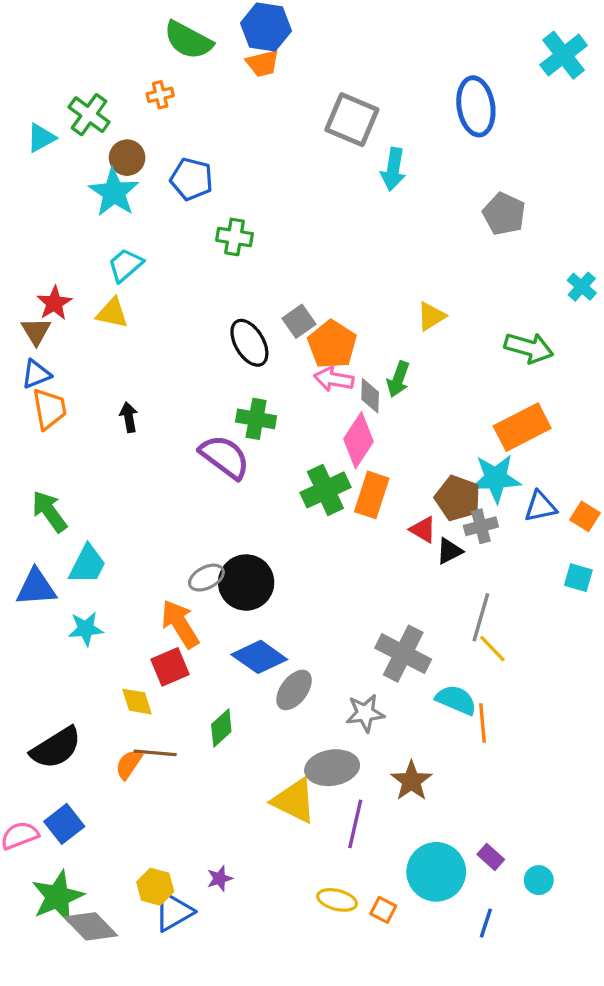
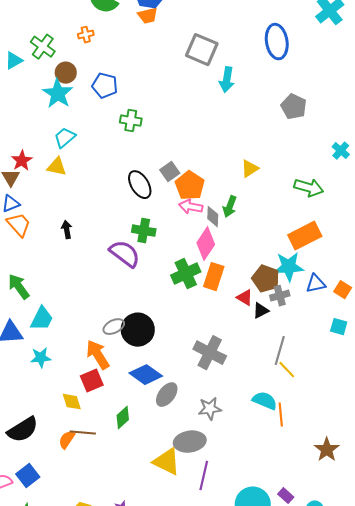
orange trapezoid: (49, 409) -> (19, 225), turned -32
gray cross: (403, 654) -> (210, 353), moved
brown star: (411, 781) -> (327, 450), moved

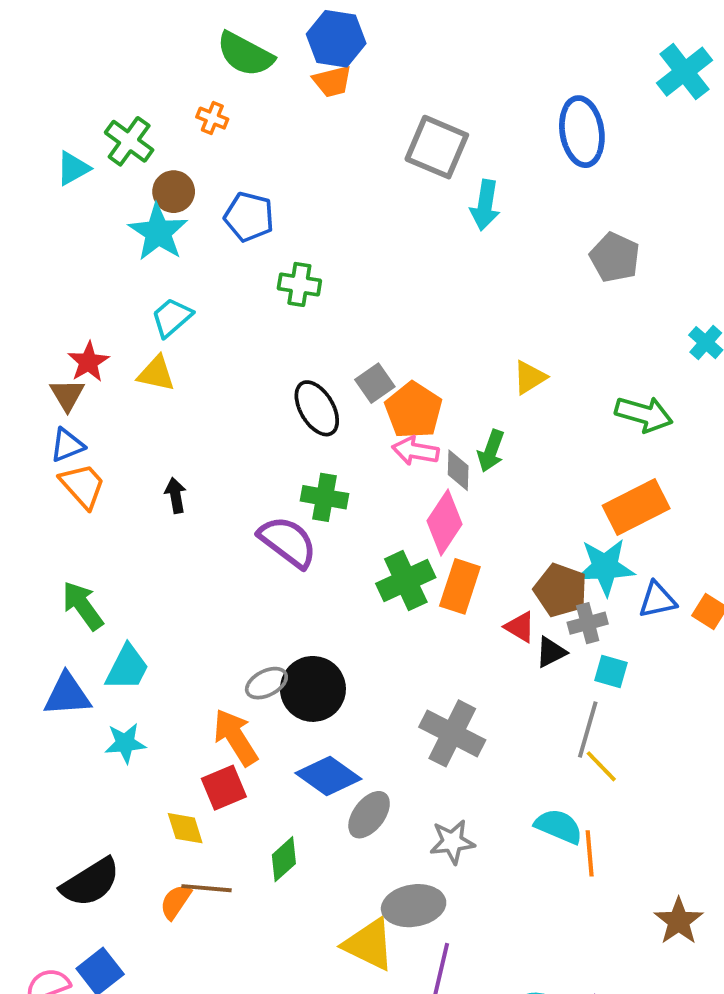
orange cross: (86, 35) -> (212, 118), turned 35
cyan square: (339, 327) -> (611, 671), moved

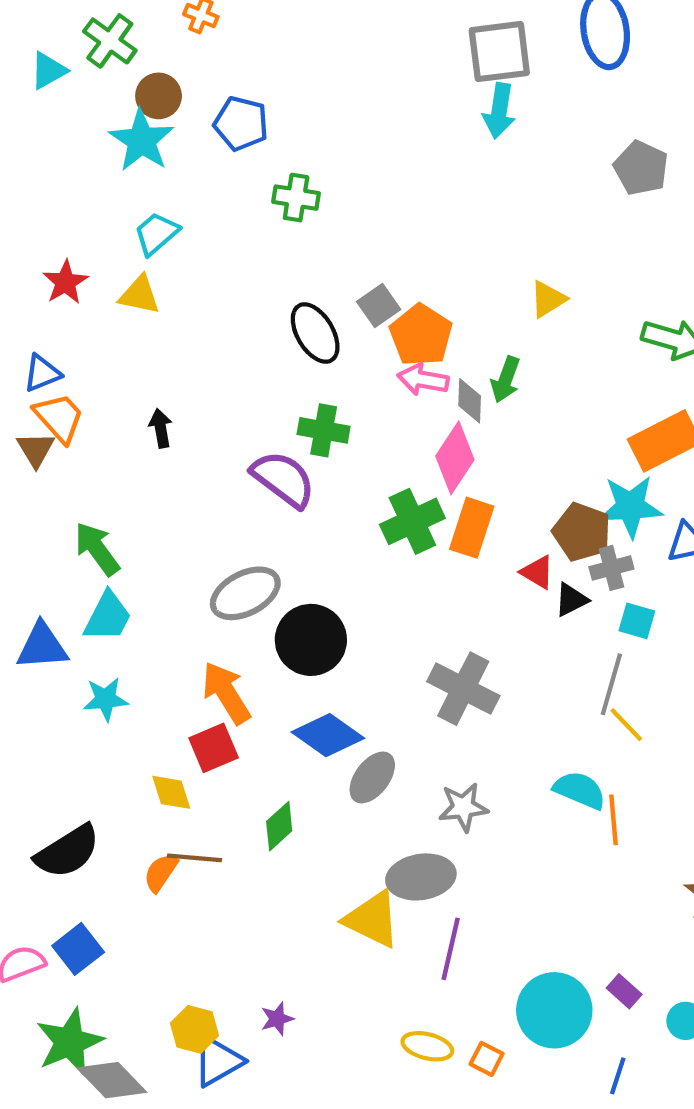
gray square: (437, 147) -> (499, 52), moved, turned -30
brown triangle: (67, 395) -> (36, 449), moved
green arrow: (83, 606) -> (97, 549), moved
gray ellipse: (266, 683) -> (245, 593), moved, size x1.5

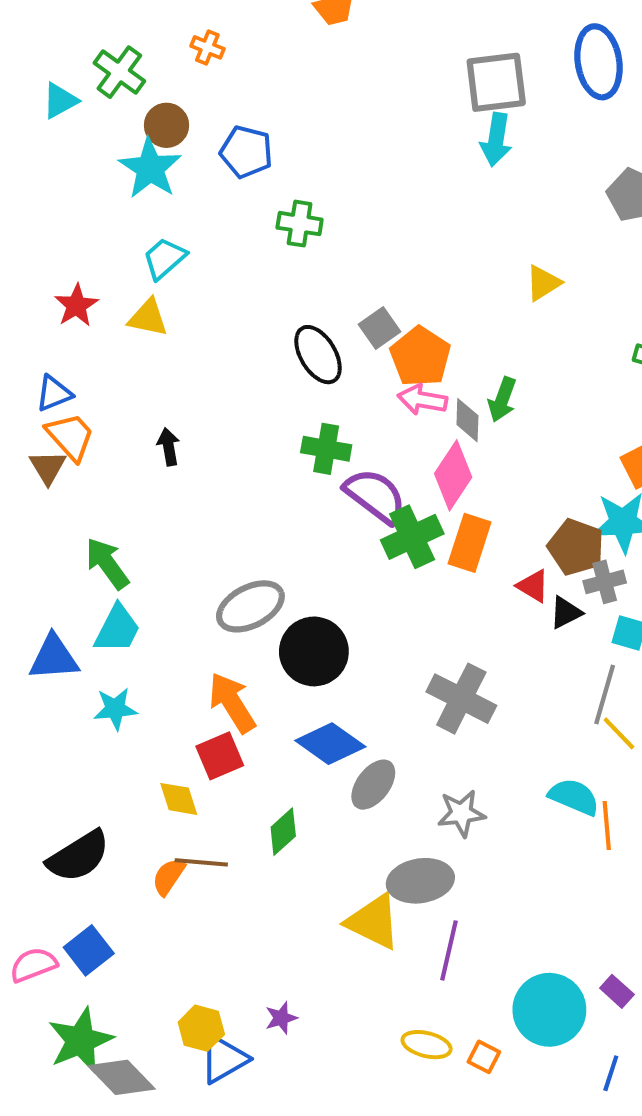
yellow triangle: (548, 299) -> (543, 283), moved
purple semicircle: (283, 479) -> (375, 496), moved

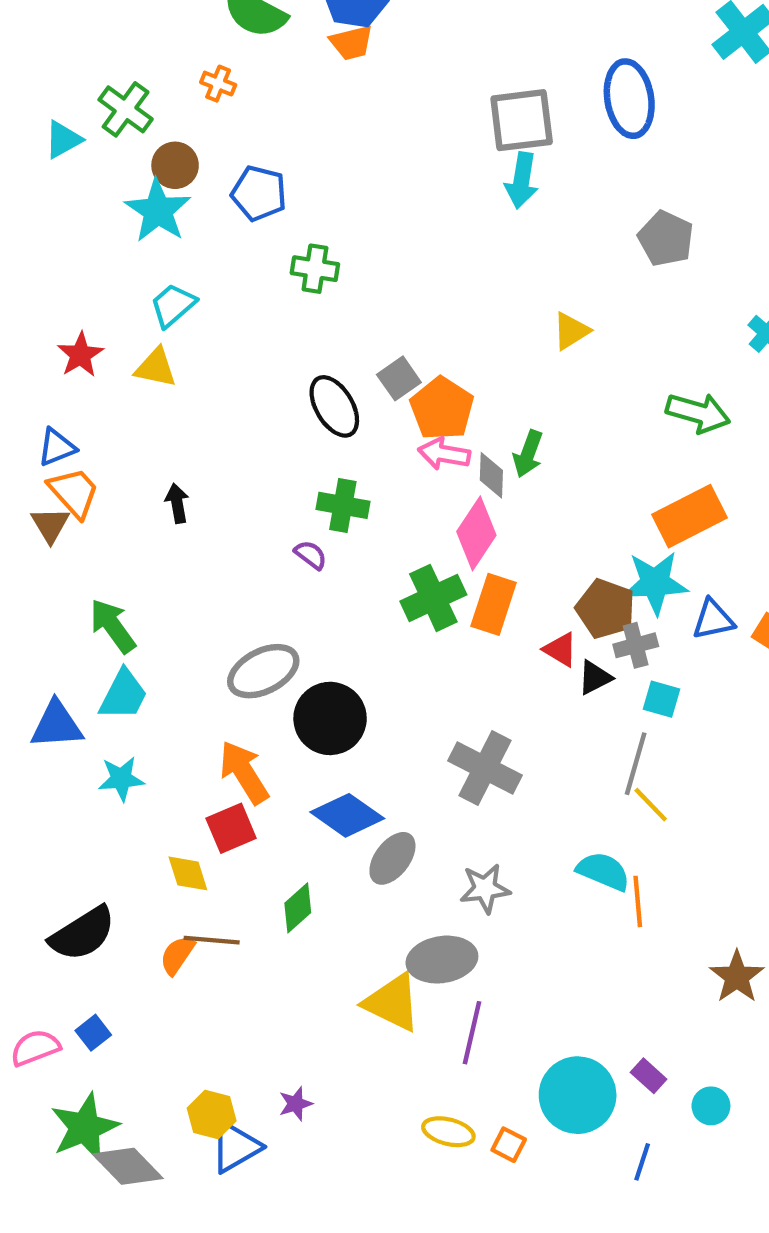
purple semicircle: (375, 496) -> (311, 555), moved, size x0.5
blue square: (89, 950) -> (93, 1033), size x0.7

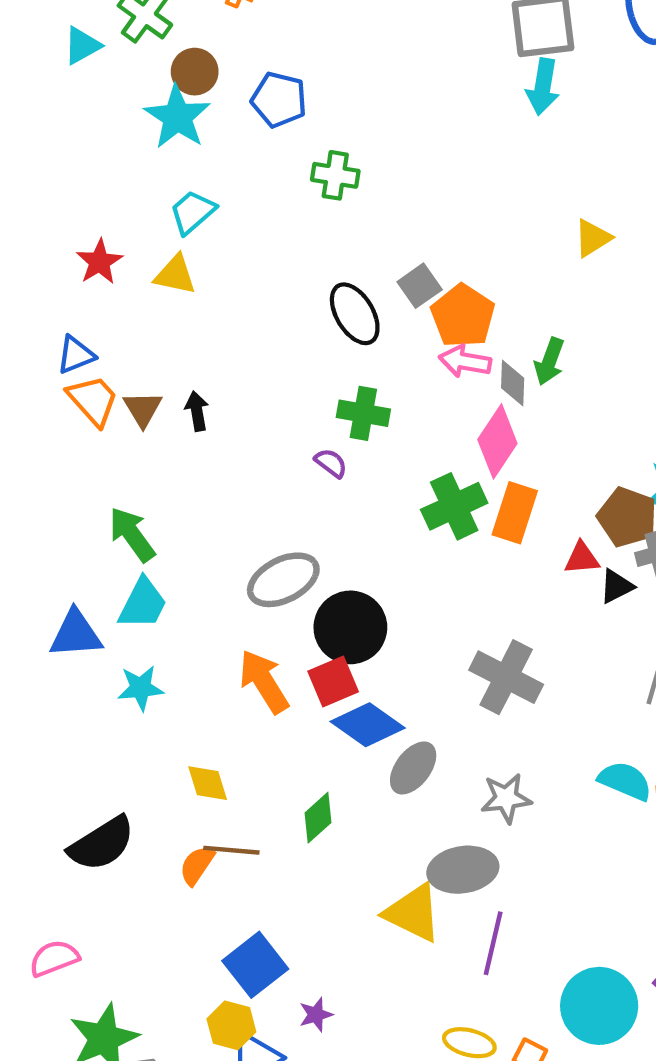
brown triangle: (50, 525) -> (143, 409), moved
red triangle: (560, 650) -> (582, 558), turned -36
red square: (231, 828) -> (333, 681), moved
blue square: (93, 1033) -> (255, 965), moved, size x1.8

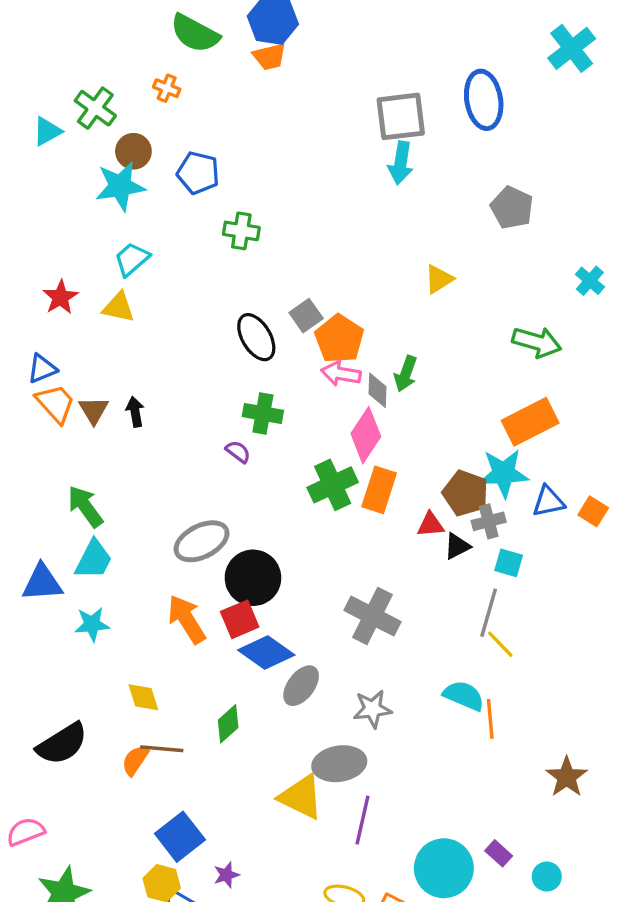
cyan star: (177, 117) -> (120, 186), turned 30

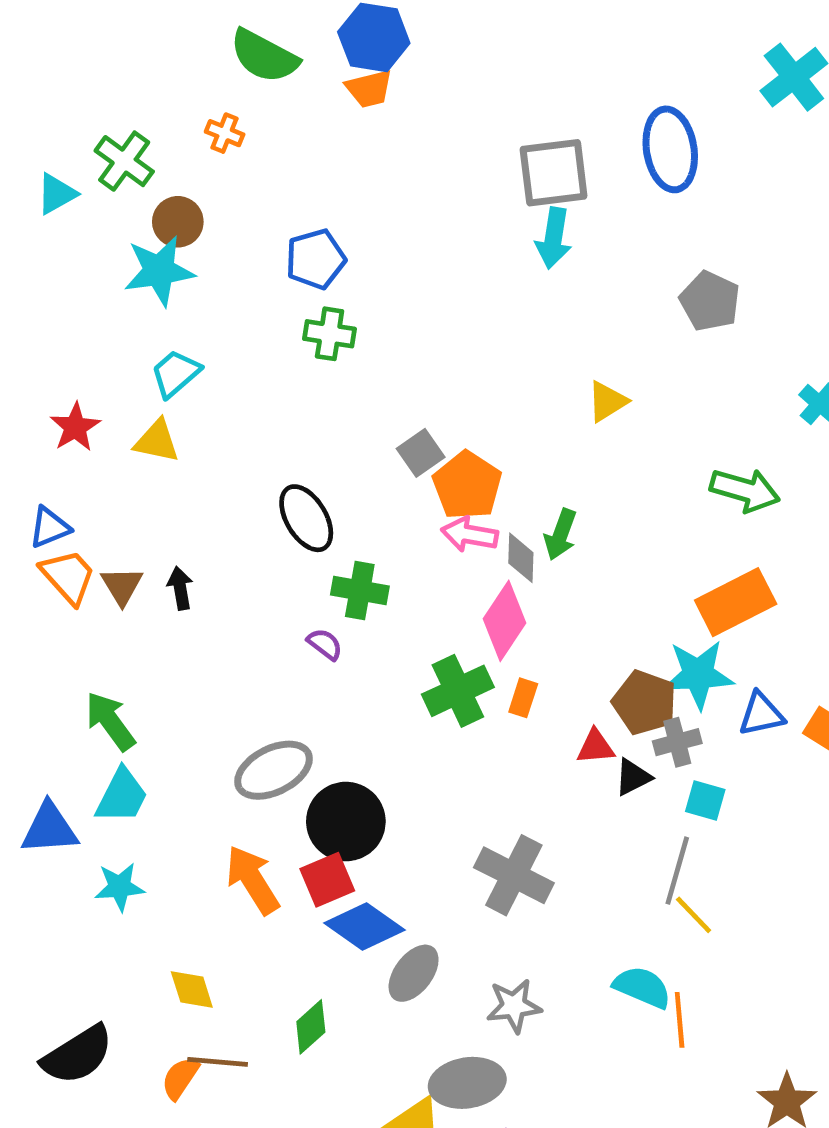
blue pentagon: (198, 173) -> (316, 259), moved, turned -30
black ellipse: (256, 337) -> (306, 518), moved
orange rectangle: (379, 490) -> (523, 698), size x0.6

